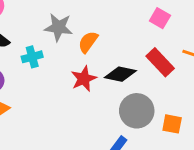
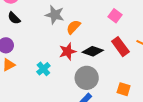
pink square: (160, 18) -> (115, 16), moved
cyan cross: (32, 57) -> (43, 69), moved, turned -32
gray circle: (137, 111) -> (87, 78), moved

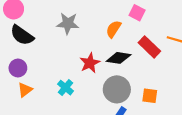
black semicircle: (14, 18) -> (22, 35), size x1.5
orange semicircle: (73, 27) -> (114, 29), moved
orange square: (124, 89) -> (150, 96), moved

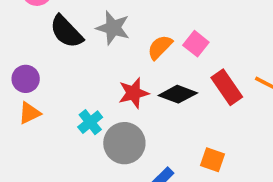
pink square: (137, 13) -> (196, 44), moved
orange semicircle: (114, 29) -> (160, 47), moved
black semicircle: (22, 35) -> (66, 32), moved
gray circle: (117, 89) -> (124, 143), moved

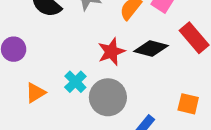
orange triangle: (29, 113) -> (35, 93), moved

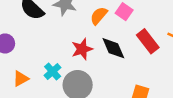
black diamond: (151, 49) -> (113, 48), turned 50

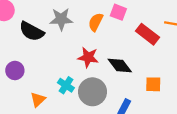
black diamond: (113, 48) -> (120, 65), moved
red star: (82, 49) -> (88, 57), turned -30

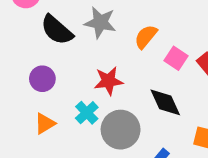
pink square: (118, 12) -> (176, 58), moved
red star: (88, 57) -> (108, 81), moved, turned -30
purple circle: (15, 70) -> (42, 79), moved

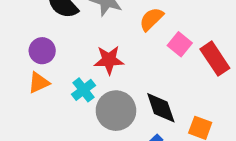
black diamond: (165, 102) -> (161, 108), moved
orange triangle: (45, 124) -> (39, 83), moved

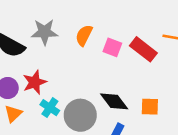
red star: (109, 60) -> (35, 82), moved

